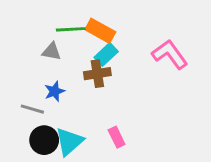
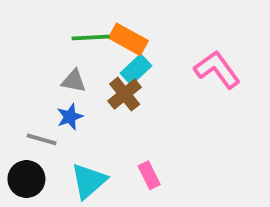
gray triangle: (52, 51) -> (74, 81), moved
brown cross: (97, 74) -> (125, 94), turned -30
black circle: (44, 140) -> (26, 179), moved

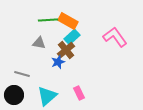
blue star: (70, 117) -> (58, 62), moved

